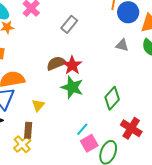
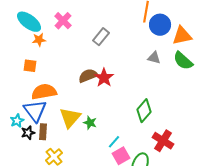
green star: (72, 87) -> (90, 123), moved, size x0.6
yellow triangle: (38, 105) -> (70, 118), size x1.6
brown rectangle: (28, 130) -> (43, 132), moved

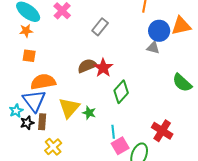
blue circle: (160, 25) -> (159, 31), moved
orange star: (39, 40) -> (26, 31), moved
green semicircle: (183, 61) -> (182, 83), moved
green diamond: (144, 111) -> (121, 92), moved
cyan line: (114, 142) -> (113, 132), turned -48

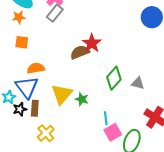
gray rectangle: (100, 27) -> (55, 13), moved
gray triangle: (153, 48) -> (138, 83), moved
red star: (103, 68) -> (92, 43), moved
orange semicircle: (43, 82) -> (36, 68), size x0.7

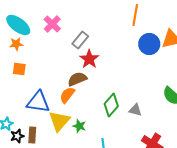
gray rectangle: (55, 13) -> (80, 40), moved
red star: (92, 43) -> (89, 59), moved
orange semicircle: (36, 68) -> (67, 95), moved, turned -42
blue triangle: (27, 87) -> (38, 102), moved, turned -45

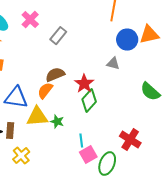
red star: (89, 59) -> (84, 84), moved
gray triangle: (135, 110) -> (113, 64), moved
yellow triangle: (59, 121) -> (37, 117), turned 45

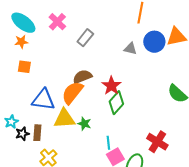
gray triangle: (113, 64) -> (130, 49), moved
orange semicircle: (45, 91) -> (72, 93), size x1.4

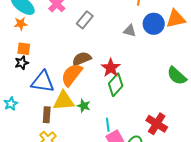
brown rectangle: (37, 133) -> (47, 115), moved
black star: (22, 134) -> (22, 63), moved

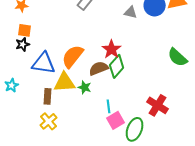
brown semicircle: (82, 59) -> (99, 68), moved

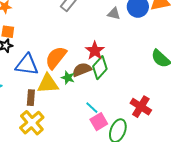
green star: (85, 87) -> (68, 78), moved
cyan line: (109, 106) -> (92, 108), turned -40
yellow cross: (49, 121) -> (32, 123), size x1.4

